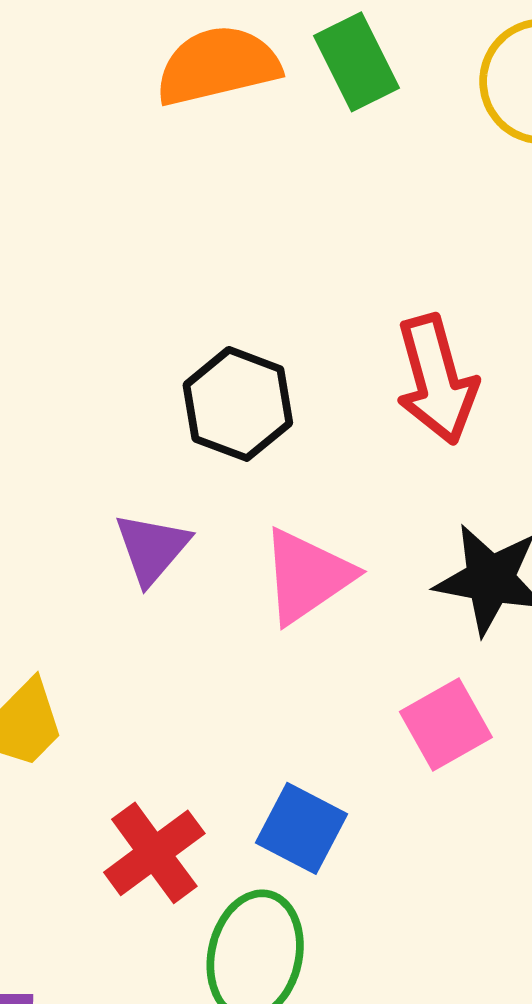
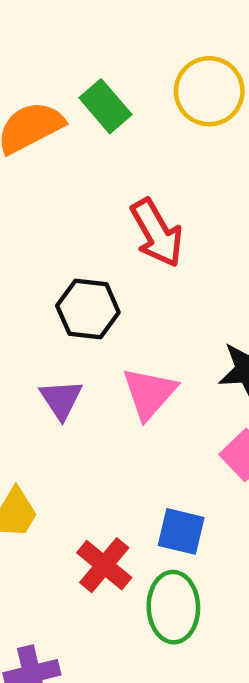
red arrow: (436, 379) -> (157, 233), moved

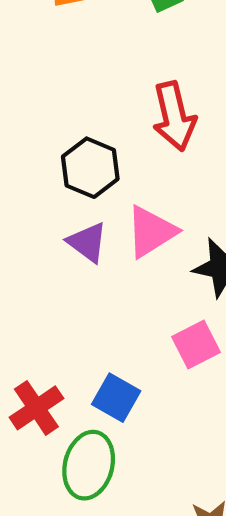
pink triangle: (149, 393) -> (151, 232), moved
purple triangle: (61, 399) -> (87, 242), moved, turned -36

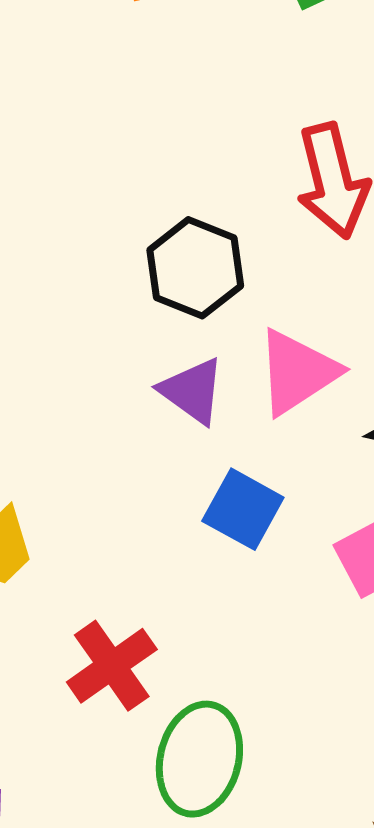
blue square: (116, 398) -> (243, 509), moved

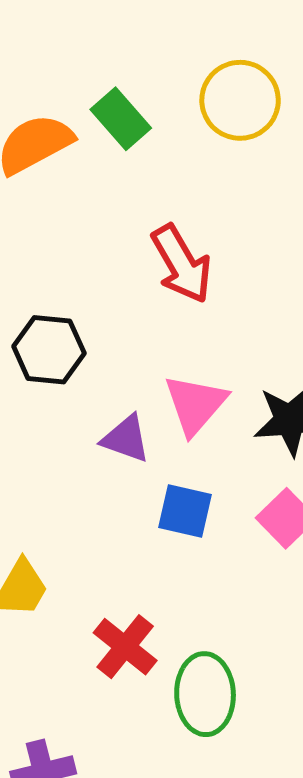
black hexagon: (195, 268) -> (49, 350), moved

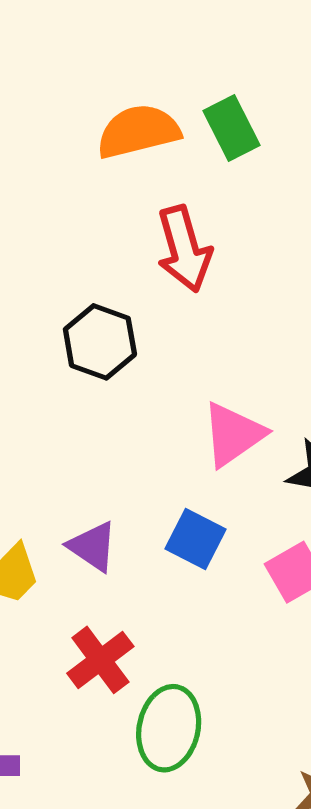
red arrow: (182, 264) -> (184, 249), moved
purple triangle: (126, 439) -> (93, 546), moved

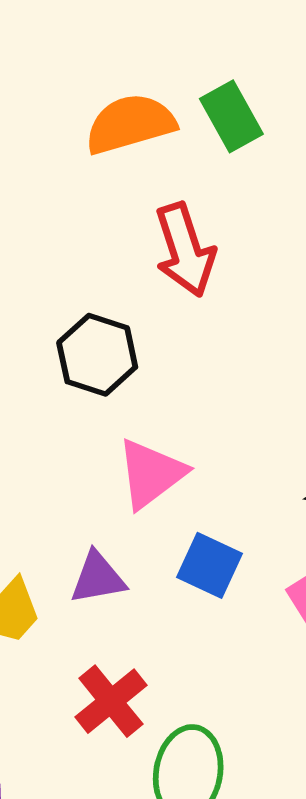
pink triangle: (233, 434) -> (151, 474), moved
purple triangle: (93, 546) -> (98, 578), turned -42

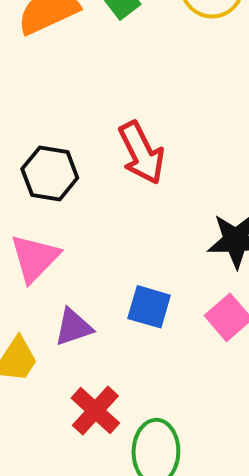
red arrow: (185, 250) -> (141, 153), moved
pink triangle: (151, 474) -> (35, 258), moved

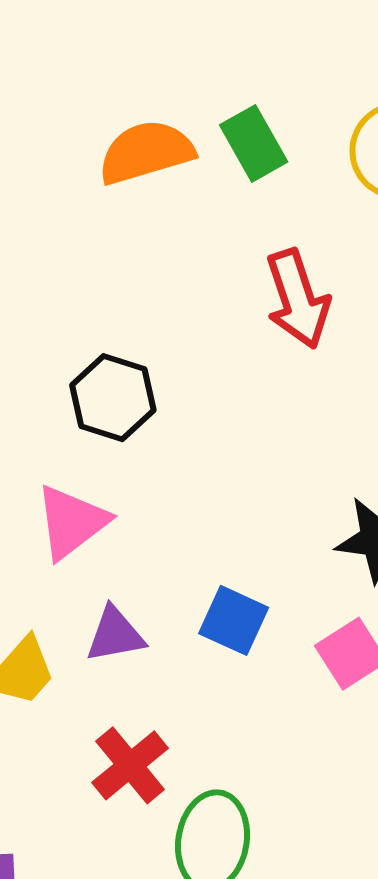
red arrow: (141, 153) -> (298, 299), moved

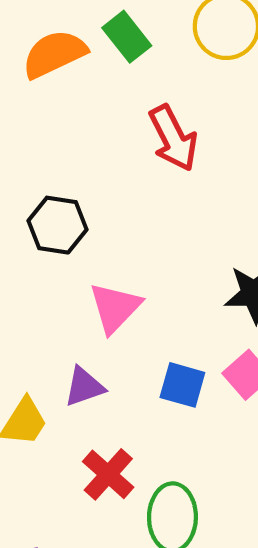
pink triangle: (72, 522) -> (115, 308), moved
blue square: (234, 620) -> (182, 385), moved

